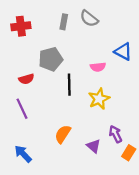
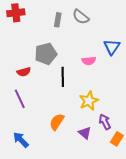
red cross: (21, 26) -> (16, 13), moved
blue triangle: (123, 52) -> (112, 47), turned 36
yellow star: (99, 99) -> (89, 101), moved

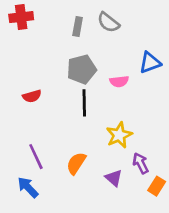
blue triangle: (112, 47) -> (150, 63), turned 36
gray pentagon: (46, 54) -> (82, 69), moved
purple line: (20, 99) -> (36, 157), moved

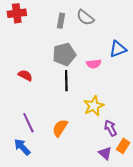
red semicircle: (32, 96) -> (25, 75), turned -136
purple triangle: (114, 178) -> (105, 153), moved

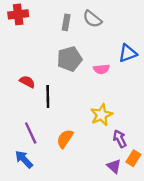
black line: (66, 81) -> (48, 97), moved

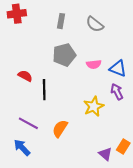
gray semicircle: (92, 19) -> (95, 24), moved
blue triangle: (128, 53) -> (118, 69), moved, turned 42
purple line: (31, 133) -> (28, 123), turned -36
purple arrow: (120, 139) -> (117, 92), moved

